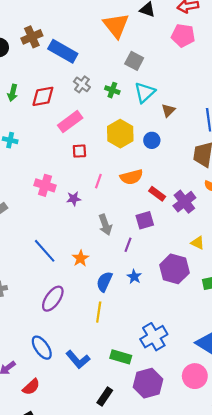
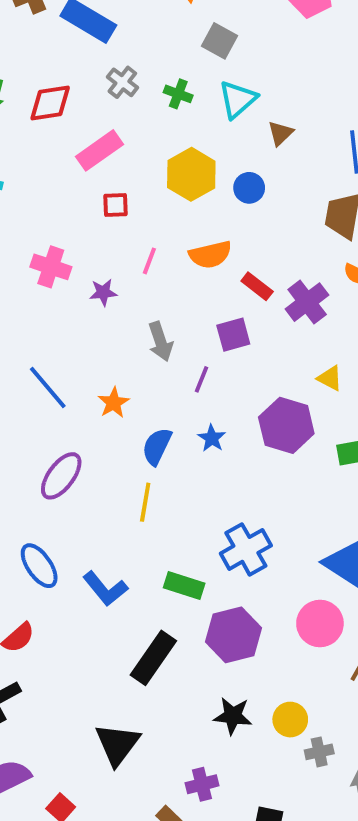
black rectangle: (105, 396) -> (153, 658), size x1.5

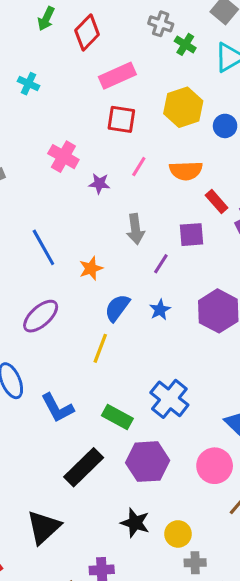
gray cross: (122, 82) -> (161, 24), moved, turned -30
red diamond: (50, 103) -> (87, 33), turned -48
red square: (115, 205) -> (121, 119), size x1.4
blue cross: (246, 549) -> (169, 399), turned -33

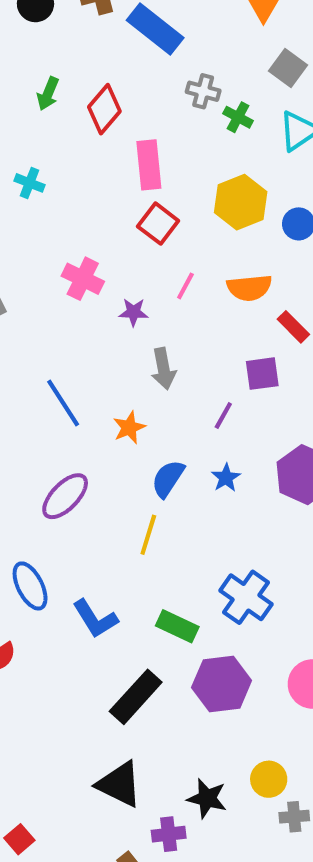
pink rectangle: (117, 76) -> (149, 165), turned -68
red square: (121, 119) -> (158, 224), turned 32
gray arrow: (135, 229) -> (163, 369), moved
black star: (135, 523) -> (207, 798), moved
black triangle: (44, 527) -> (119, 784), moved, turned -48

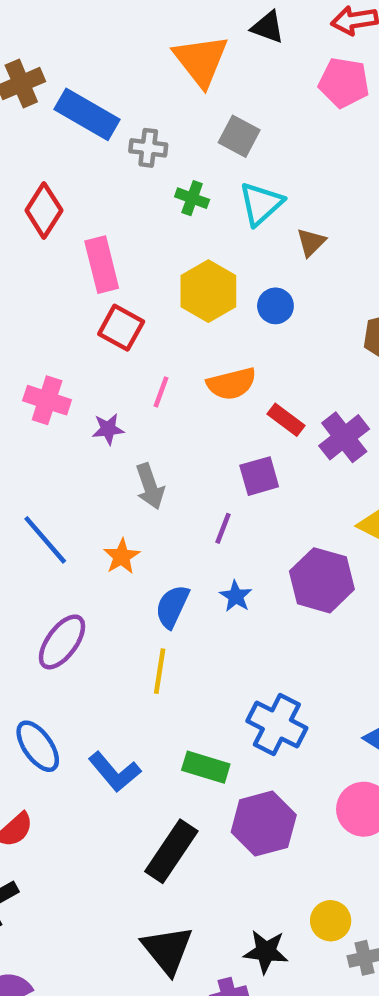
gray cross: (203, 91) -> (148, 148), moved
black triangle: (119, 784) -> (167, 950), turned 33

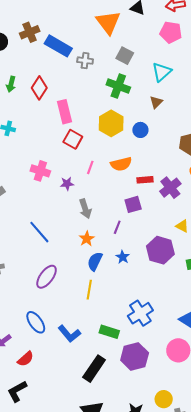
green cross: (192, 198) -> (118, 86), moved, size x1.6
cyan triangle: (261, 204) -> (162, 72), moved
red rectangle: (286, 420) -> (145, 180), turned -42
orange star: (122, 556) -> (87, 239), moved
blue cross: (277, 725) -> (140, 313), turned 30

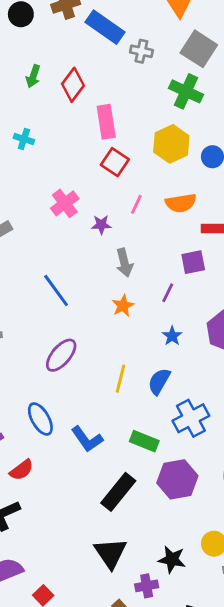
gray square: (125, 56) -> (199, 49), size x1.4
pink cross: (40, 171) -> (65, 203), turned 30
blue semicircle: (95, 261) -> (159, 381), moved

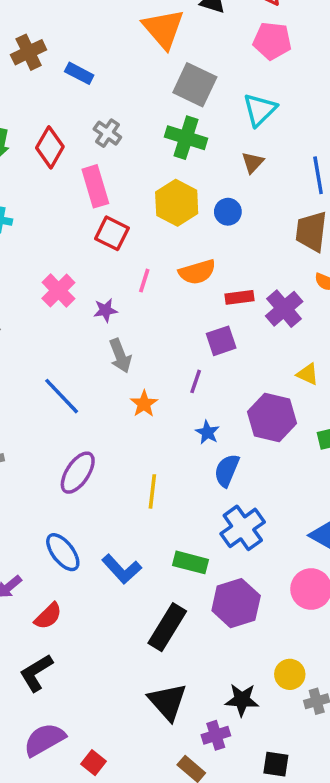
blue rectangle: (105, 27) -> (79, 73), size x0.6
gray cross: (141, 51) -> (107, 133), moved, turned 30
gray arrow: (124, 263) -> (120, 356), moved
blue semicircle: (159, 381) -> (227, 470), moved

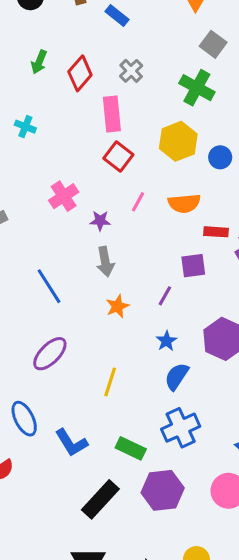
gray square: (195, 85) -> (213, 44), size x0.7

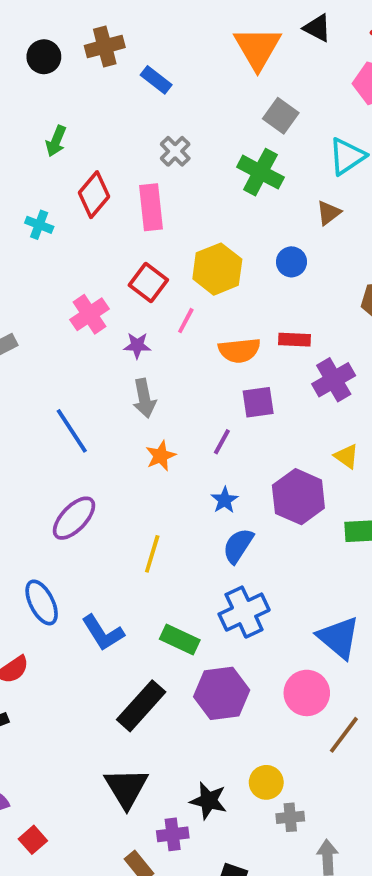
red diamond: (80, 73) -> (94, 195), moved
yellow hexagon: (178, 141) -> (217, 269), moved
red square: (118, 157) -> (148, 283), moved
orange semicircle: (184, 203) -> (239, 350), moved
red rectangle: (216, 232) -> (294, 340), moved

